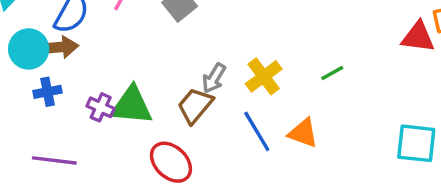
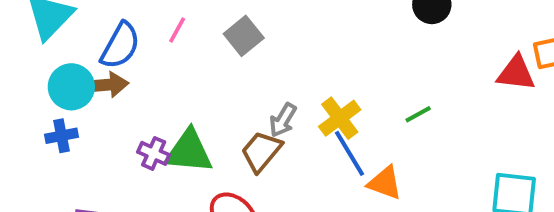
blue cross: (47, 92) -> (62, 136), moved
blue line: (257, 131) -> (350, 153), moved

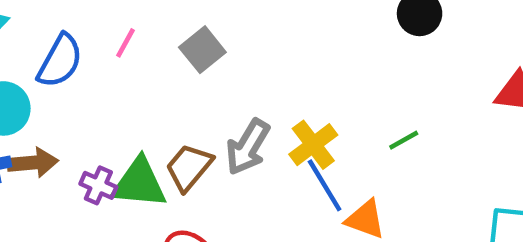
brown arrow: (107, 85) -> (33, 163), moved
gray arrow: (283, 120) -> (248, 147), size x1.4
brown trapezoid: (261, 151) -> (189, 167), moved

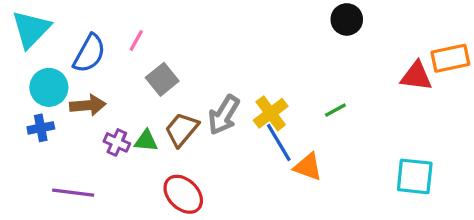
gray square: (202, 50) -> (162, 79), moved
brown arrow: (33, 163) -> (88, 105), moved
green triangle: (139, 183) -> (146, 141), size x0.6

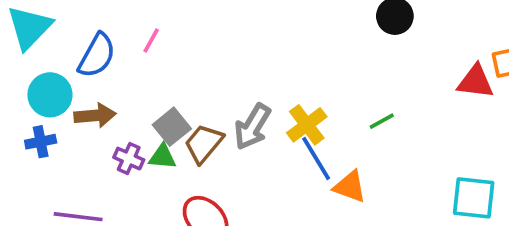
gray square: (162, 79) -> (172, 127), moved

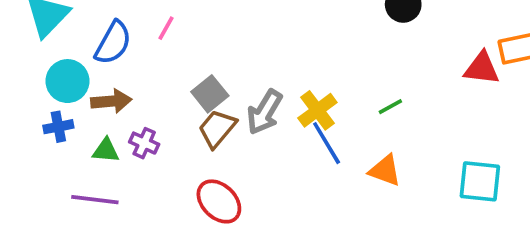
gray square: (172, 127) -> (210, 94), moved
green triangle: (162, 157) -> (106, 150), moved
orange triangle: (350, 187) -> (385, 170), moved

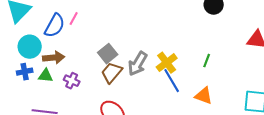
pink line: (166, 28) -> (74, 19), moved
green line: (390, 107) -> (207, 61), turned -40
green triangle: (106, 150) -> (46, 76), moved

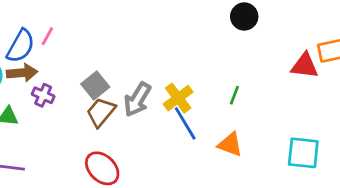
brown arrow: (54, 58) -> (22, 73), moved
purple cross: (72, 81) -> (43, 95), moved

